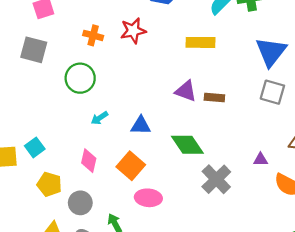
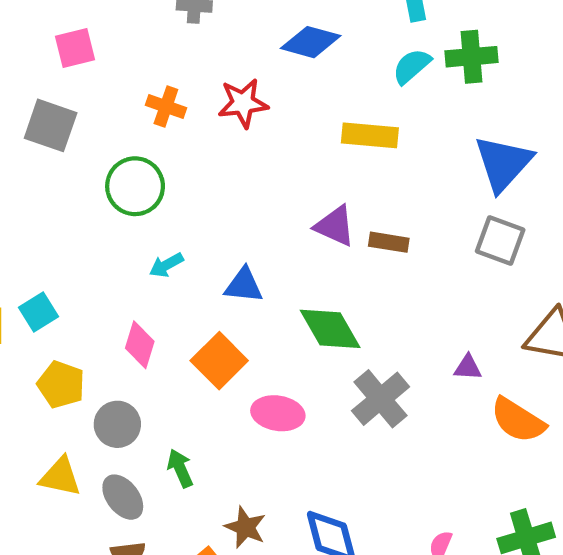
pink ellipse: (148, 198) -> (278, 413), moved

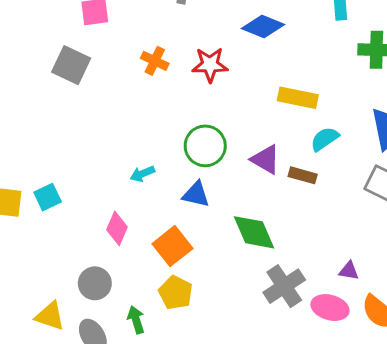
cyan semicircle: (412, 66) -> (325, 139), moved
green circle: (135, 186) -> (205, 146), moved
yellow pentagon: (61, 385) -> (176, 293), moved
pink ellipse: (278, 413) -> (330, 308), moved

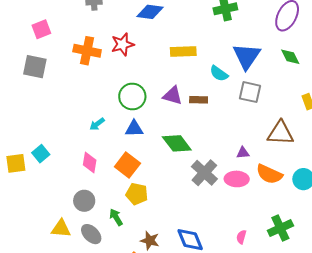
orange cross: (155, 61) -> (87, 51), size x1.5
cyan semicircle: (325, 139) -> (219, 73), moved, turned -96

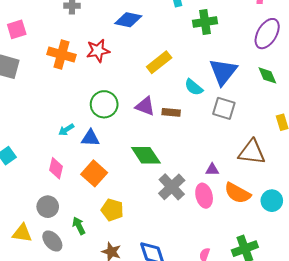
yellow rectangle: (183, 51) -> (159, 62), turned -40
blue triangle: (134, 129) -> (90, 138), moved
pink ellipse: (237, 179) -> (204, 196), turned 70
yellow pentagon: (137, 194) -> (112, 210), moved

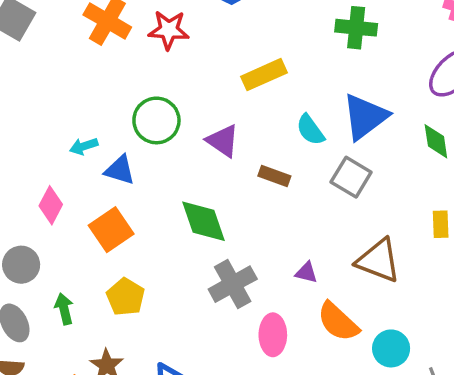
brown rectangle: (171, 112) -> (274, 176), moved
pink ellipse: (204, 196) -> (273, 335), moved

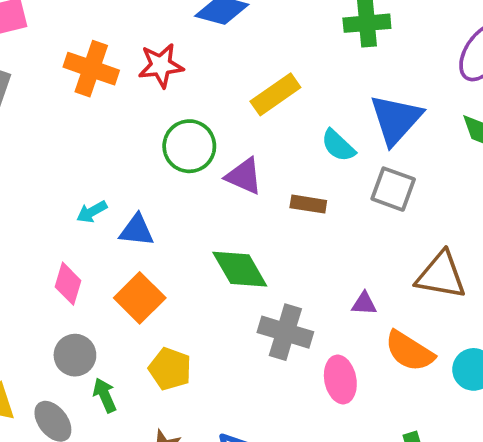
green circle: (156, 120) -> (189, 146), moved
gray circle: (21, 265) -> (75, 355), moved
gray cross: (233, 284) -> (285, 332), turned -33

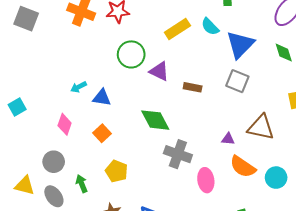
cyan semicircle: (338, 146) -> (210, 27), moved
orange square: (140, 298) -> (102, 133), size x0.7
purple triangle: (364, 304) -> (228, 139), moved
gray circle: (75, 355) -> (54, 162), moved

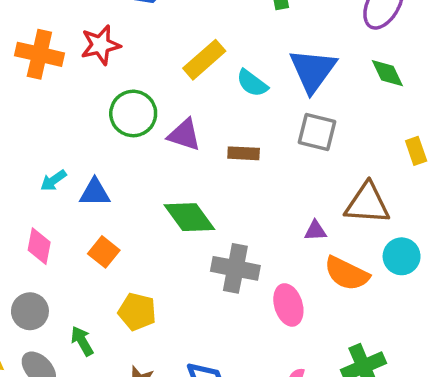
cyan semicircle: (210, 27) -> (252, 83), moved
cyan circle: (276, 178) -> (402, 256), moved

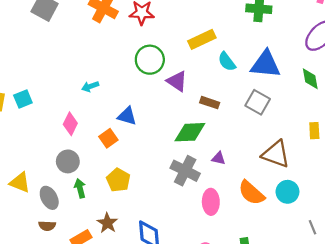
blue triangle: (313, 70) -> (266, 64), turned 44
blue triangle: (95, 193) -> (127, 116), moved
green diamond: (189, 217) -> (190, 132), moved, turned -72
purple triangle: (315, 231) -> (219, 158), moved
gray circle: (30, 311) -> (68, 161), moved

